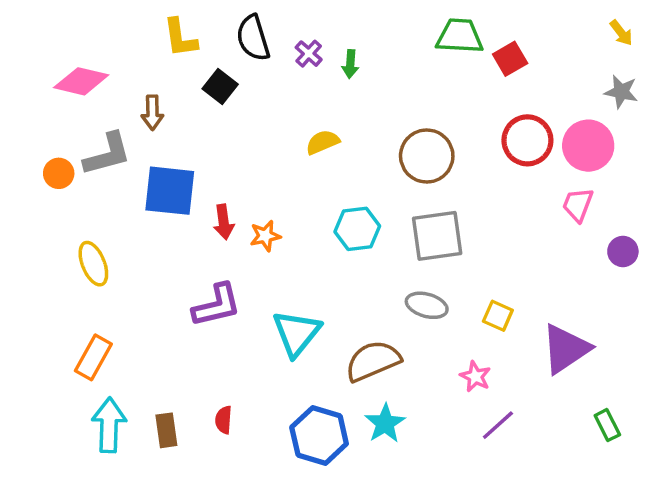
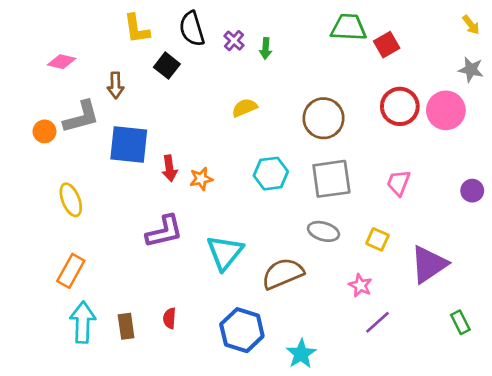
pink diamond: (81, 81) -> (62, 62), size x0.7
pink trapezoid: (578, 205) -> (399, 183), moved
cyan star: (385, 423) -> (301, 354), moved

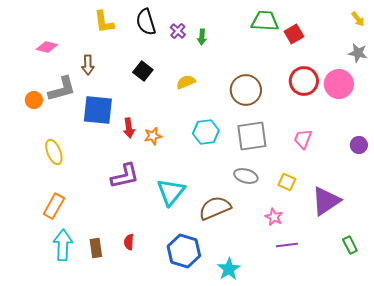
black square: (167, 66) -> (143, 71), moved
purple line: (377, 322) -> (287, 245), turned 35

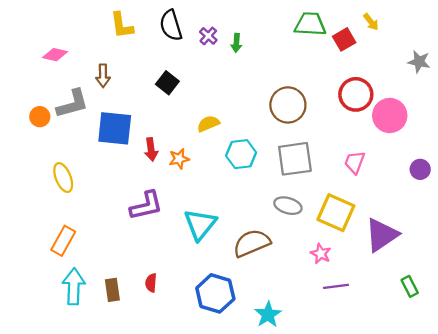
yellow arrow: (358, 19) -> (371, 22), moved
yellow semicircle: (186, 82) -> (208, 124), moved
pink circle: (339, 84) -> (390, 116), moved
yellow square: (287, 182) -> (336, 213), size x1.8

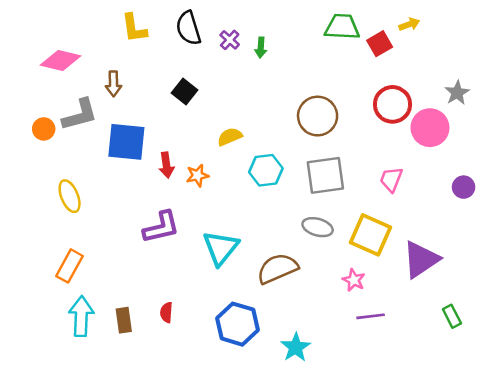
yellow arrow: (371, 22) -> (409, 24), turned -72
pink diamond: (55, 55) -> (60, 60), size x1.4
gray star: (419, 62) -> (457, 93), moved, turned 30

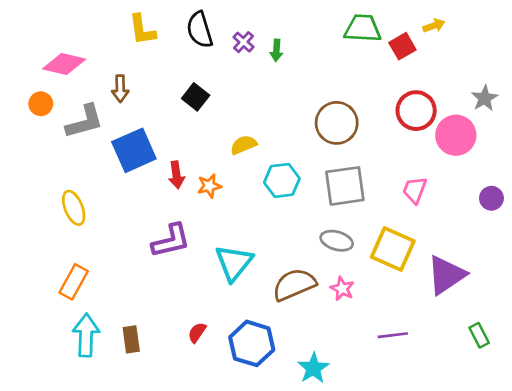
orange circle: (44, 129) -> (41, 104), moved
blue square: (126, 142) -> (134, 150), turned -30
pink star: (354, 280) -> (342, 289), moved
red semicircle: (166, 312) -> (197, 332), moved, turned 30

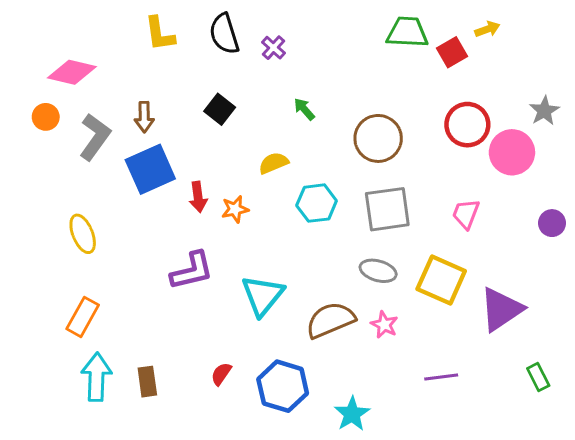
green arrow: (276, 50) -> (304, 109), moved, turned 135
brown arrow: (120, 89) -> (144, 117), moved
gray L-shape: (85, 122) -> (95, 137), turned -39

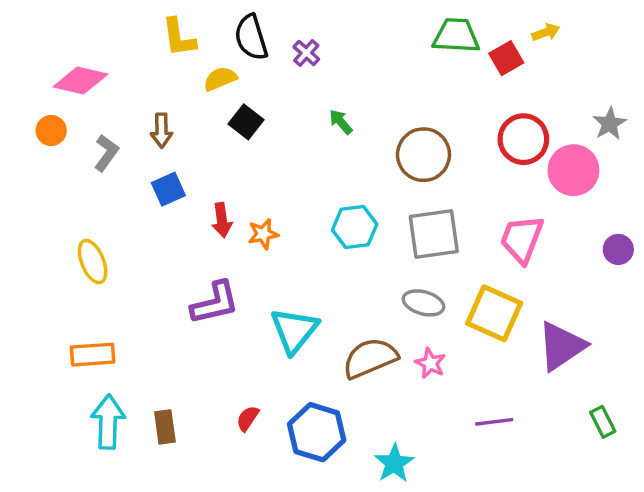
gray L-shape: (95, 137) -> (106, 153), size x0.7
yellow semicircle: (273, 163) -> (220, 79), moved
blue square: (150, 169) -> (168, 189), size x0.6
pink trapezoid: (466, 214) -> (522, 239), size x1.4
orange rectangle: (83, 317) -> (93, 355), turned 57

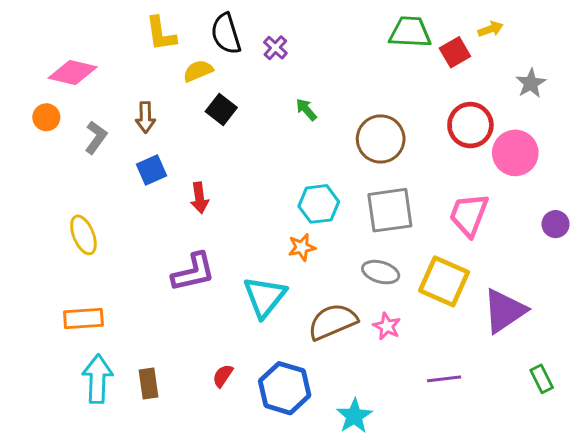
gray star: (610, 124) -> (531, 83), moved
orange star: (263, 234) -> (302, 247), moved

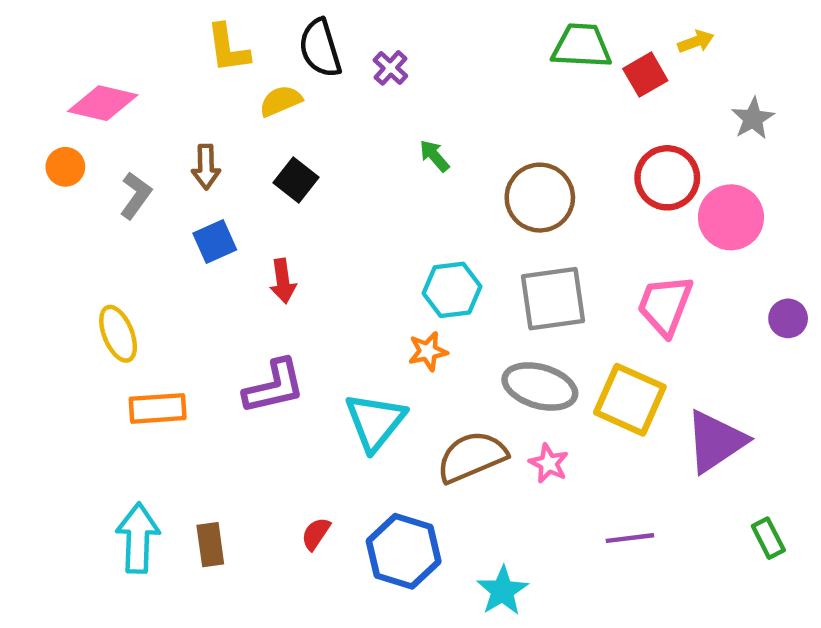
black square: (221, 110) -> (296, 180), moved
gray ellipse: (381, 272) -> (540, 386), size x1.4
orange rectangle: (83, 319) -> (158, 408), moved

